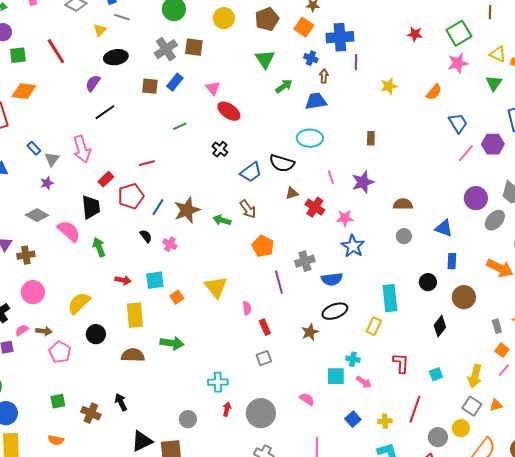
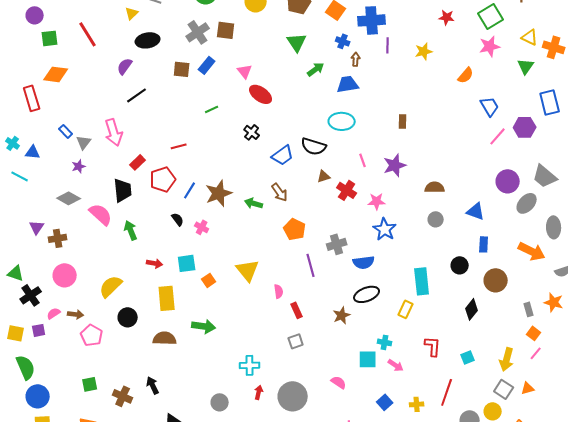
yellow star: (389, 86) -> (424, 51), moved

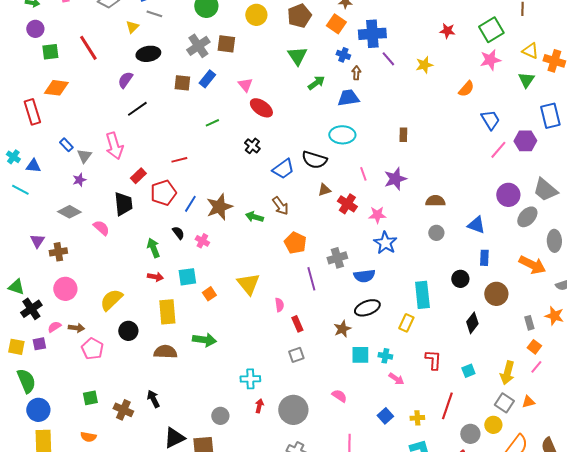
purple line: (388, 45) -> (388, 59), turned -42
pink semicircle: (101, 214) -> (101, 228), size x0.7
green arrow: (131, 230) -> (153, 248), moved
cyan square: (368, 359) -> (360, 355), moved

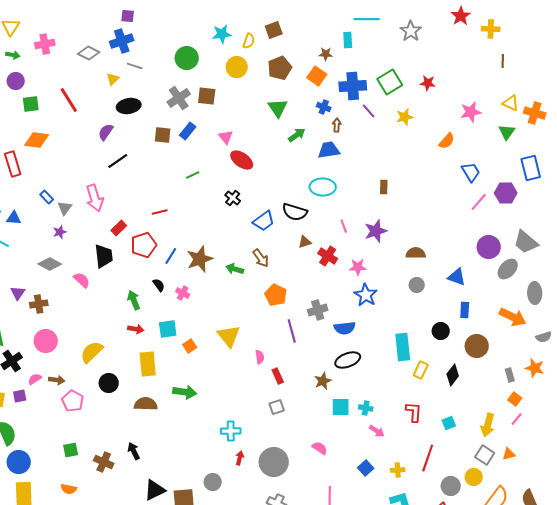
green square: (491, 30) -> (390, 82), moved
yellow rectangle: (406, 323) -> (421, 370), moved
gray circle: (220, 416) -> (213, 482), moved

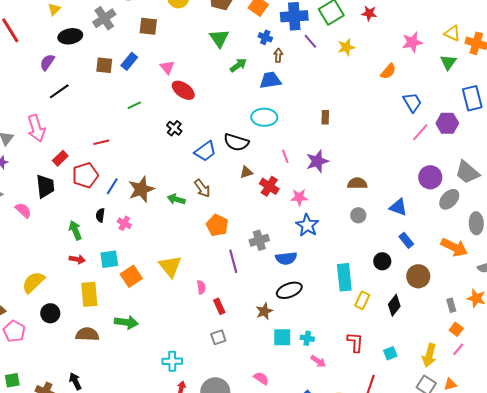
gray cross: (179, 98) -> (104, 18), moved
black semicircle: (159, 285) -> (100, 215), turned -136
blue rectangle: (465, 310) -> (406, 240), turned -42
orange square: (190, 346) -> (131, 276), size x1.5

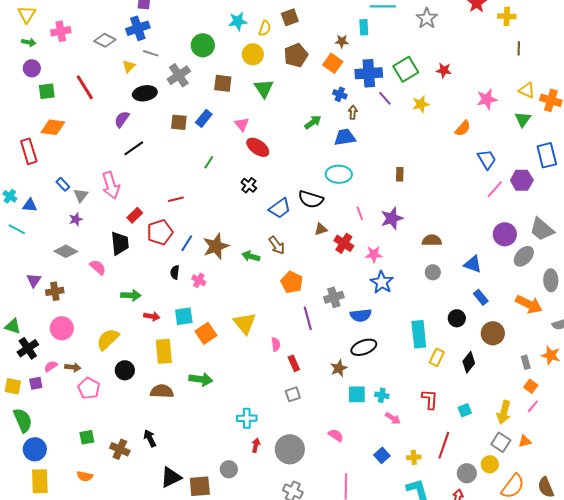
green triangle: (219, 38) -> (264, 88), moved
green line: (134, 105) -> (209, 162), turned -32
green arrow: (75, 230) -> (131, 295), moved, turned 114

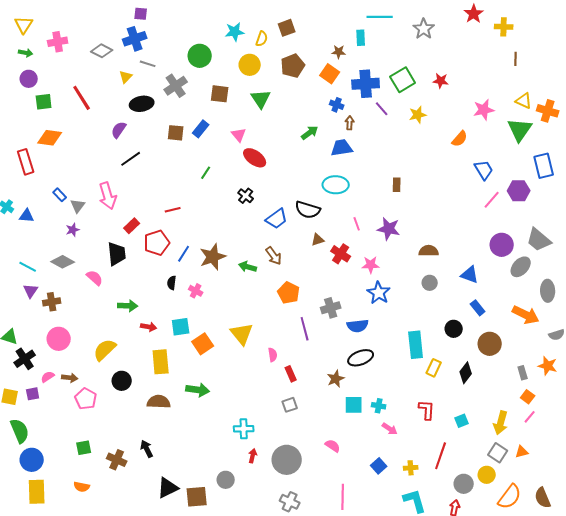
green triangle: (523, 119) -> (520, 130), size x1.5
purple star: (392, 218) -> (389, 229), turned 30
cyan line: (17, 229) -> (28, 267), moved

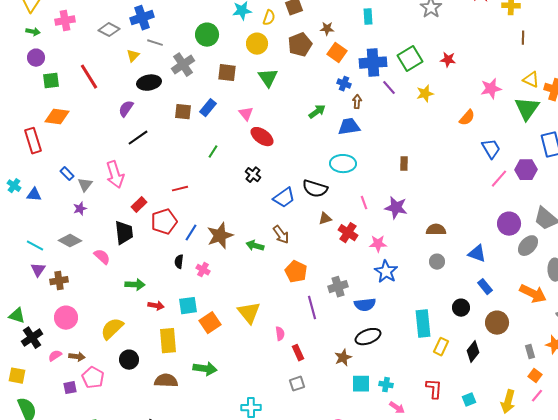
brown star: (339, 52) -> (327, 29), moved
purple square: (33, 394) -> (70, 388), moved

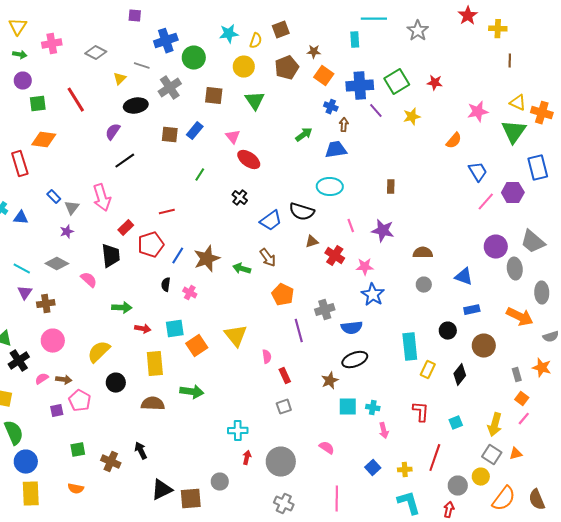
blue cross: (142, 18) -> (166, 41), moved
gray ellipse: (528, 246) -> (515, 269), turned -50
blue rectangle: (485, 287) -> (472, 310), turned -63
pink arrow: (397, 408) -> (384, 431), turned 42

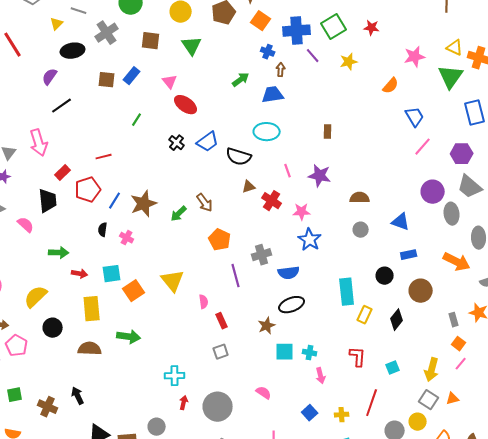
purple hexagon: (513, 193) -> (462, 154), moved
blue trapezoid: (271, 221) -> (208, 142), moved
green arrow: (242, 269) -> (179, 214), turned -60

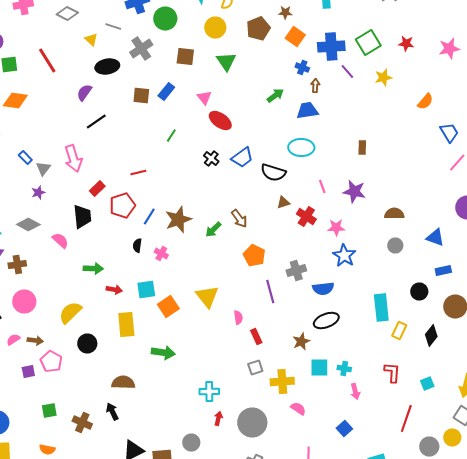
yellow triangle: (57, 24) -> (91, 40), turned -32
pink star: (415, 57) -> (449, 48), moved
brown semicircle: (90, 349) -> (123, 382), moved
yellow cross: (342, 415) -> (282, 382), moved, size x1.6

